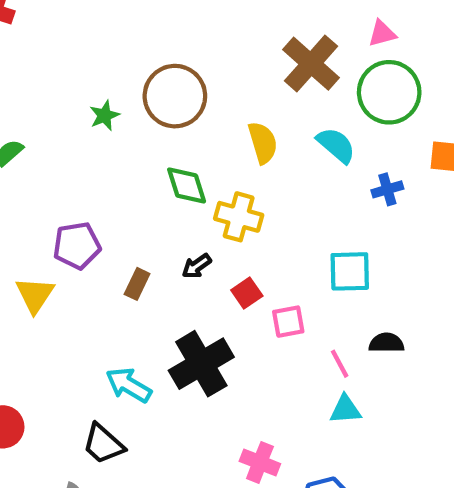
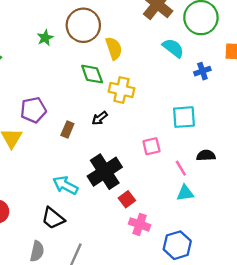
yellow semicircle: (263, 143) -> (114, 48), moved
red square: (247, 293) -> (127, 199), moved

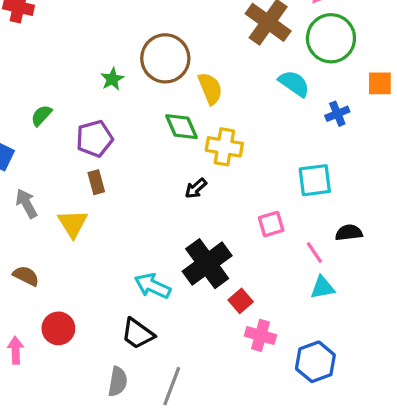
purple pentagon: (33, 110) -> (94, 139), moved
brown rectangle: (67, 129) -> (96, 182), moved, turned -35

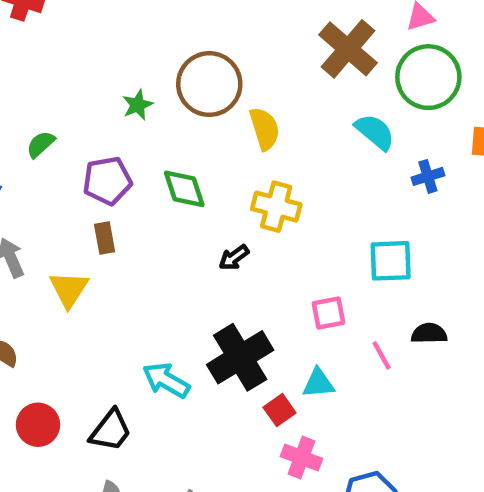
green diamond: (181, 127) -> (184, 189), moved
cyan triangle: (322, 288) -> (318, 383), moved
black trapezoid: (138, 334) -> (111, 430), moved, turned -93

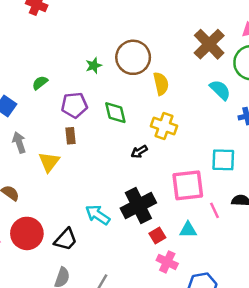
pink square: (328, 313) -> (188, 185), size x1.8
cyan triangle: (318, 383) -> (188, 230), moved
red circle: (38, 425) -> (27, 233), size x1.4

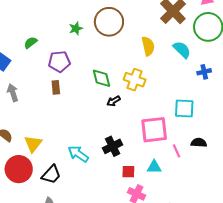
yellow semicircle: (161, 84) -> (148, 46), moved
green diamond: (115, 113) -> (101, 78), moved
yellow triangle: (49, 162) -> (33, 144), moved
black cross: (138, 206) -> (113, 146), size x0.7
red square: (157, 236) -> (128, 172), turned 32

